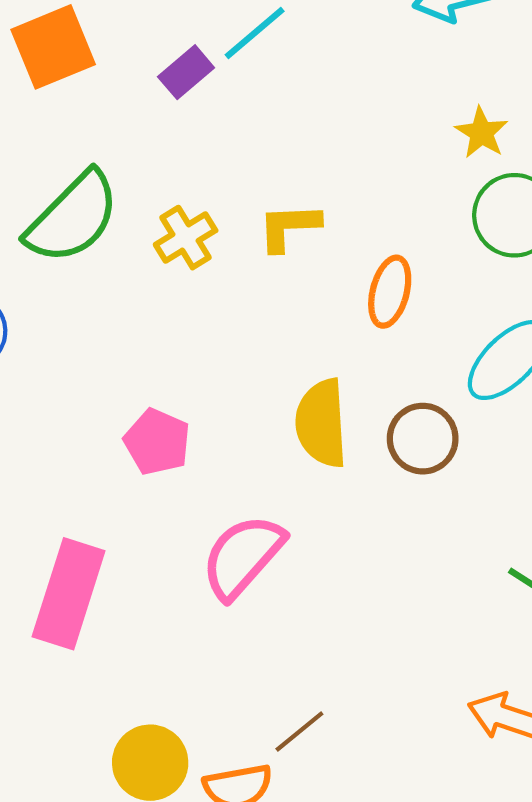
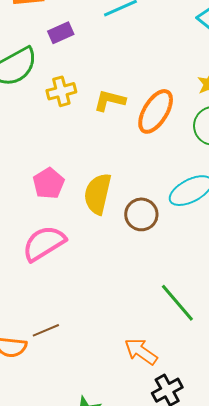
purple rectangle: (186, 72) -> (61, 33), moved
orange ellipse: (390, 292) -> (156, 111), moved, size x1.4
pink pentagon: (157, 442) -> (49, 183), moved

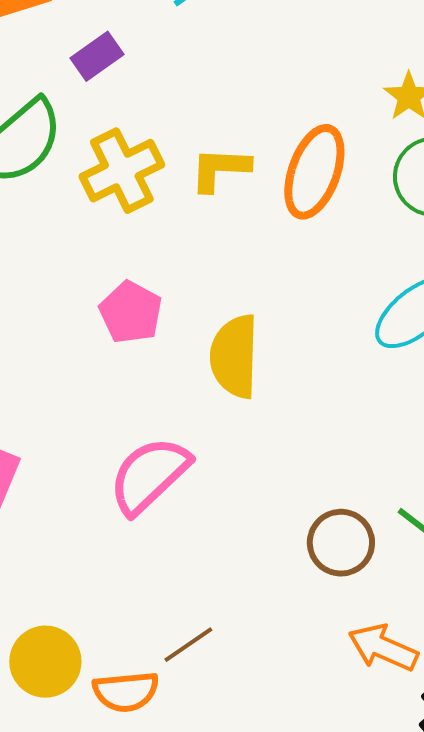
yellow cross: (61, 91) -> (122, 171), size x1.4
pink pentagon: (49, 183) -> (131, 312), moved
brown circle: (141, 214) -> (341, 543), moved

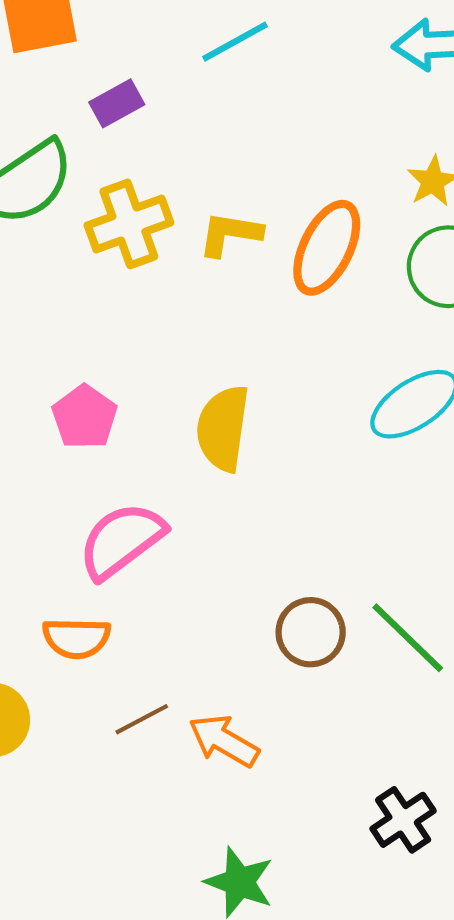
pink pentagon: (131, 312) -> (85, 417), moved
orange arrow: (383, 648) -> (224, 741), moved
orange semicircle: (126, 692) -> (76, 638), moved

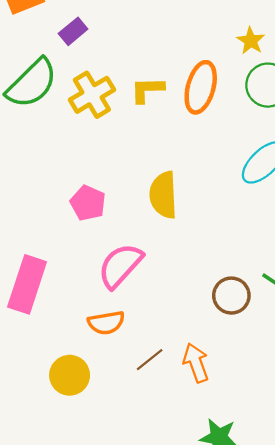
orange arrow: (224, 741) -> (196, 363), turned 51

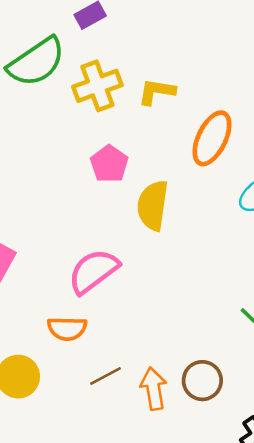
orange ellipse: (201, 87) -> (212, 138), moved
pink pentagon: (88, 203) -> (109, 164), moved
brown circle: (231, 296) -> (202, 381), moved

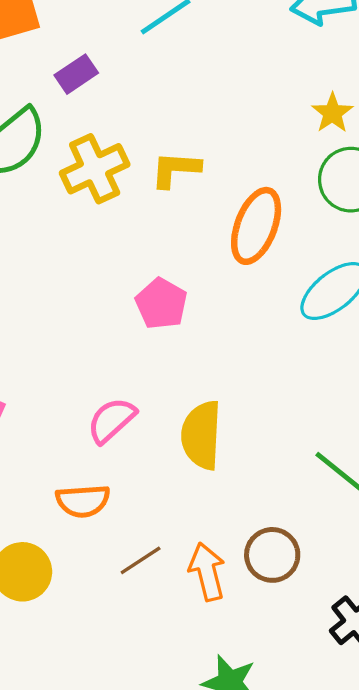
pink pentagon: (109, 164) -> (161, 304), moved
yellow semicircle: (153, 205) -> (201, 435), moved
pink semicircle: (93, 271) -> (112, 420), size x0.7

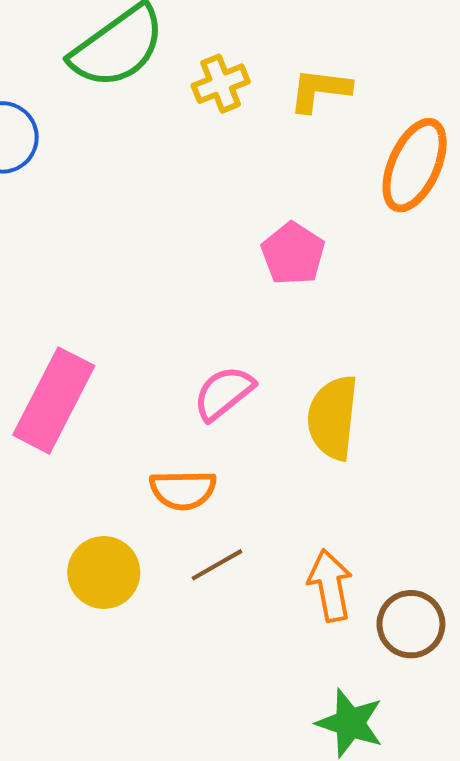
yellow cross: (95, 169) -> (221, 84), size x0.7
brown circle: (272, 555) -> (411, 624), moved
brown line: (141, 560) -> (217, 565), moved

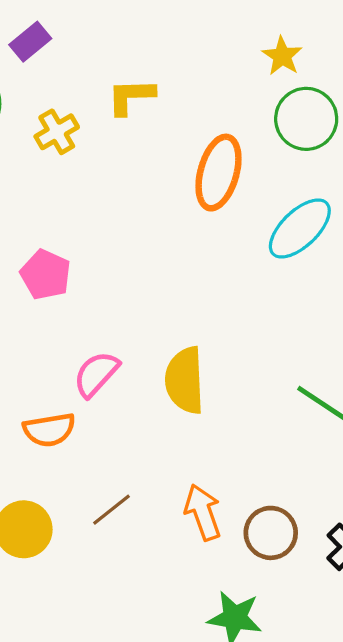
yellow L-shape: (320, 90) -> (131, 96), moved
pink pentagon: (293, 254) -> (46, 275), moved
orange semicircle: (183, 490) -> (49, 430), moved

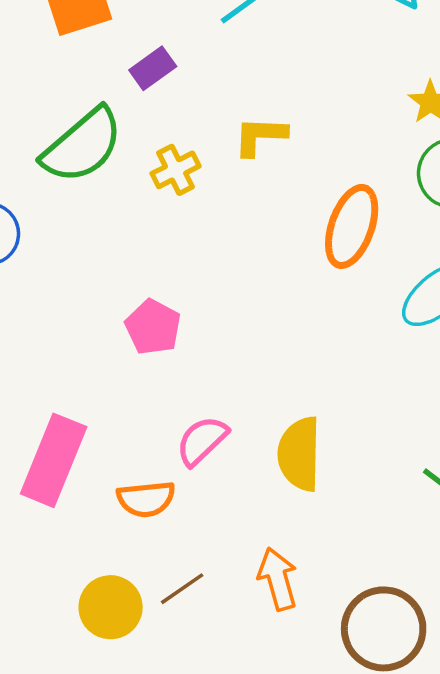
brown line: (112, 510) -> (182, 589), moved
orange arrow: (203, 512) -> (278, 579), moved
brown circle: (271, 533) -> (384, 629), size x1.4

